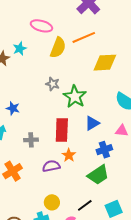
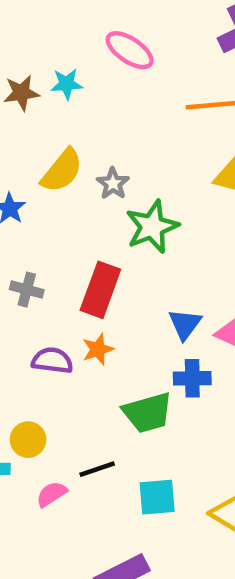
yellow semicircle: (58, 48) -> (62, 171), moved
blue triangle: (92, 123) -> (185, 324), moved, turned -42
blue cross: (104, 150) -> (192, 378), moved

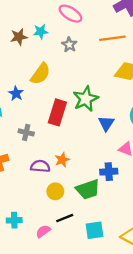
gray star: (113, 183) -> (69, 45), moved
red rectangle: (100, 290) -> (57, 112), moved
blue triangle: (185, 324) -> (106, 123), moved
yellow circle: (28, 440) -> (55, 191), moved

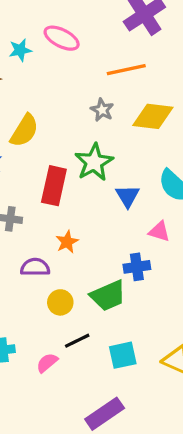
cyan star: (41, 31) -> (20, 50), moved
gray star: (69, 45) -> (102, 110), moved
orange star: (62, 160) -> (67, 242), moved

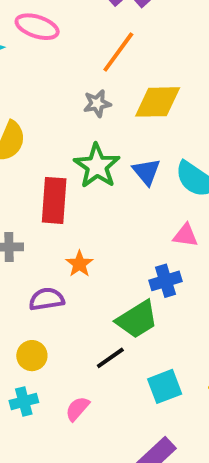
orange line: (126, 70) -> (118, 52), turned -33
gray star: (102, 110) -> (97, 103), turned -30
blue triangle: (127, 196) -> (146, 172), moved
yellow circle: (60, 302) -> (32, 356), moved
black line: (77, 341) -> (110, 358), moved

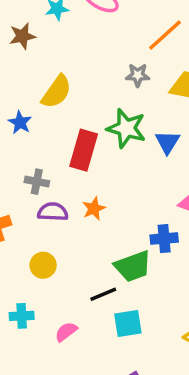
green star: (97, 166) -> (126, 128), turned -30
purple semicircle: (47, 299) -> (53, 212), moved
yellow circle: (32, 356) -> (43, 265), moved
cyan square: (165, 386) -> (128, 324), moved

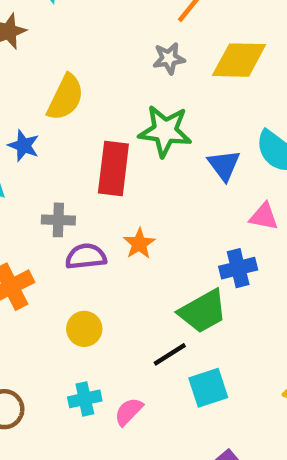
blue triangle: (167, 142) -> (224, 165), moved
cyan cross: (22, 316) -> (85, 399), moved

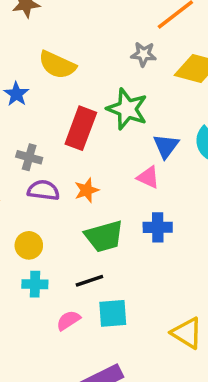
yellow semicircle: (65, 97) -> (57, 65), turned 75
pink triangle: (264, 217) -> (148, 177), moved
green trapezoid: (203, 311) -> (104, 236), moved
cyan cross: (85, 399) -> (35, 284), moved
pink semicircle: (129, 412) -> (68, 320), moved

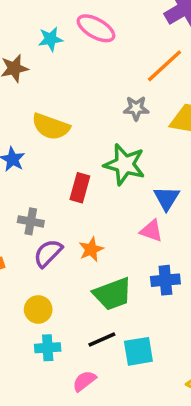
red rectangle: (81, 128) -> (80, 188), size x0.7
purple semicircle: (43, 190) -> (48, 253), turned -48
cyan square: (113, 313) -> (138, 351), moved

